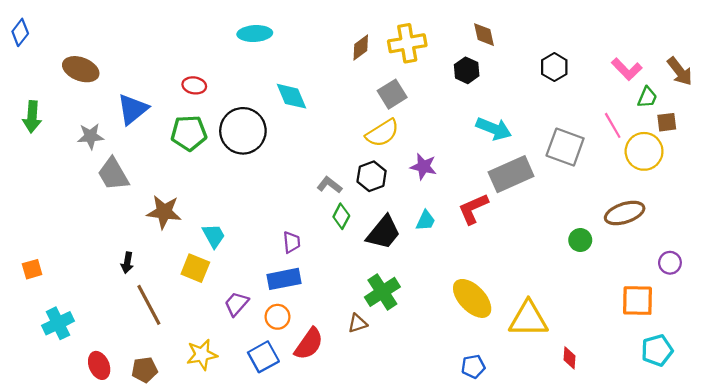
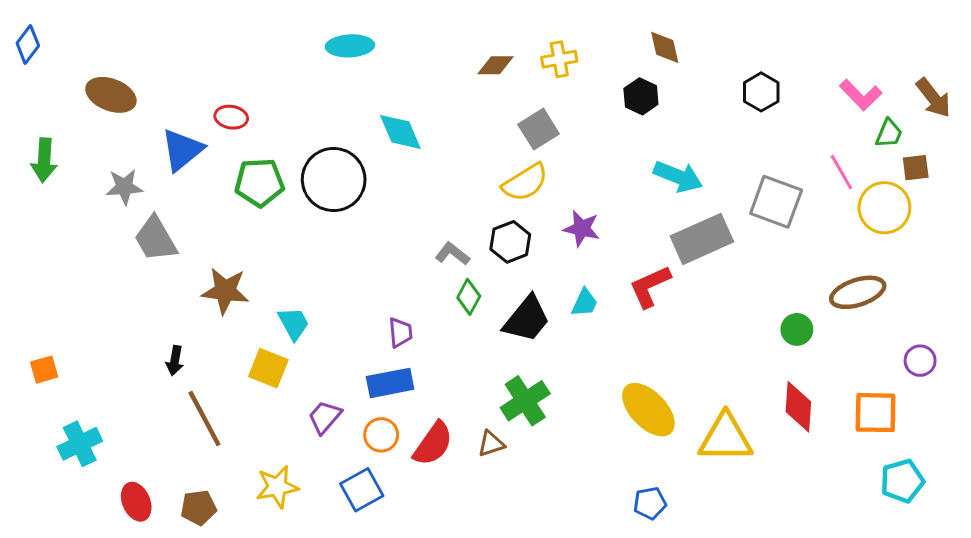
yellow cross: (407, 43) -> (559, 59), size x0.7
brown diamond: (361, 48) -> (495, 65), turned 36
red ellipse: (194, 85) -> (231, 117), moved
red semicircle: (309, 344) -> (433, 444), moved
red diamond: (569, 358) -> (798, 407), moved, size x1.6

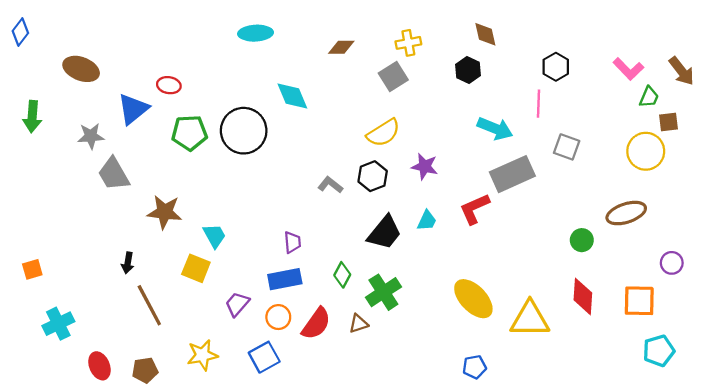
brown diamond: (495, 65) -> (341, 47), moved
gray square: (539, 129) -> (393, 76), moved
pink line: (841, 172) -> (538, 104), moved, turned 32
gray square: (776, 202) -> (567, 147), size x0.7
green diamond: (469, 297) -> (342, 275), moved

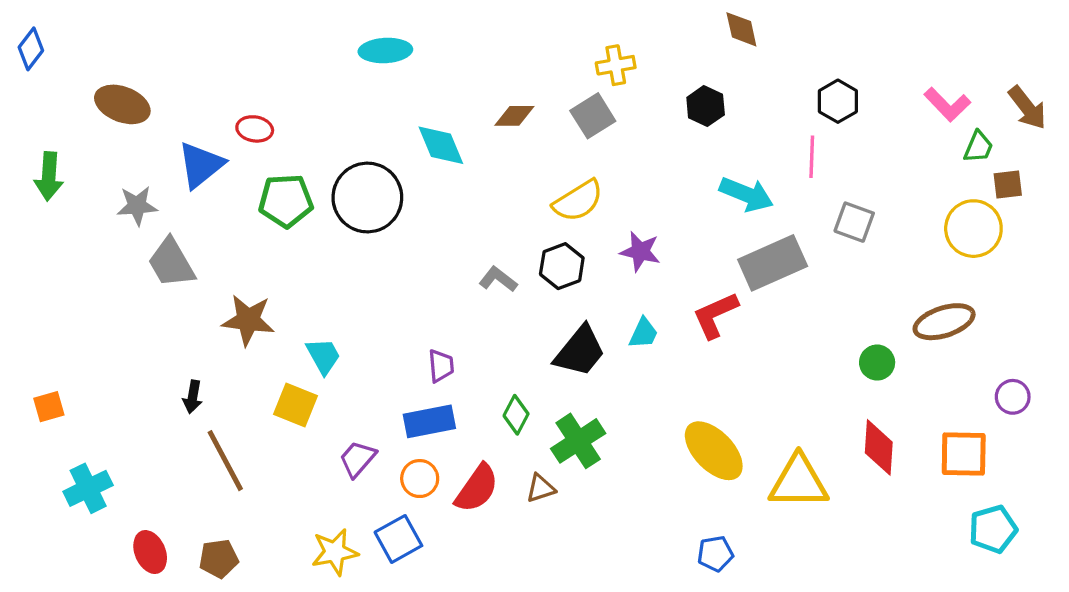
brown diamond: (485, 34) -> (741, 29), moved
brown diamond: (341, 47) -> (514, 116), moved
yellow star: (202, 355) -> (335, 552), moved

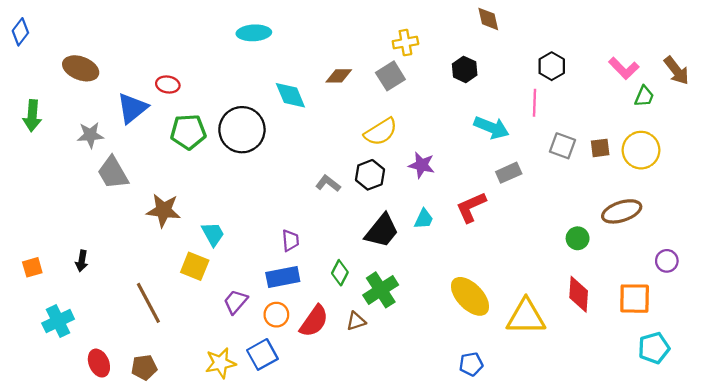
brown square: (1008, 184) -> (600, 148), moved
gray rectangle: (773, 263) -> (509, 173), size x0.6
black arrow: (193, 397) -> (82, 261), moved

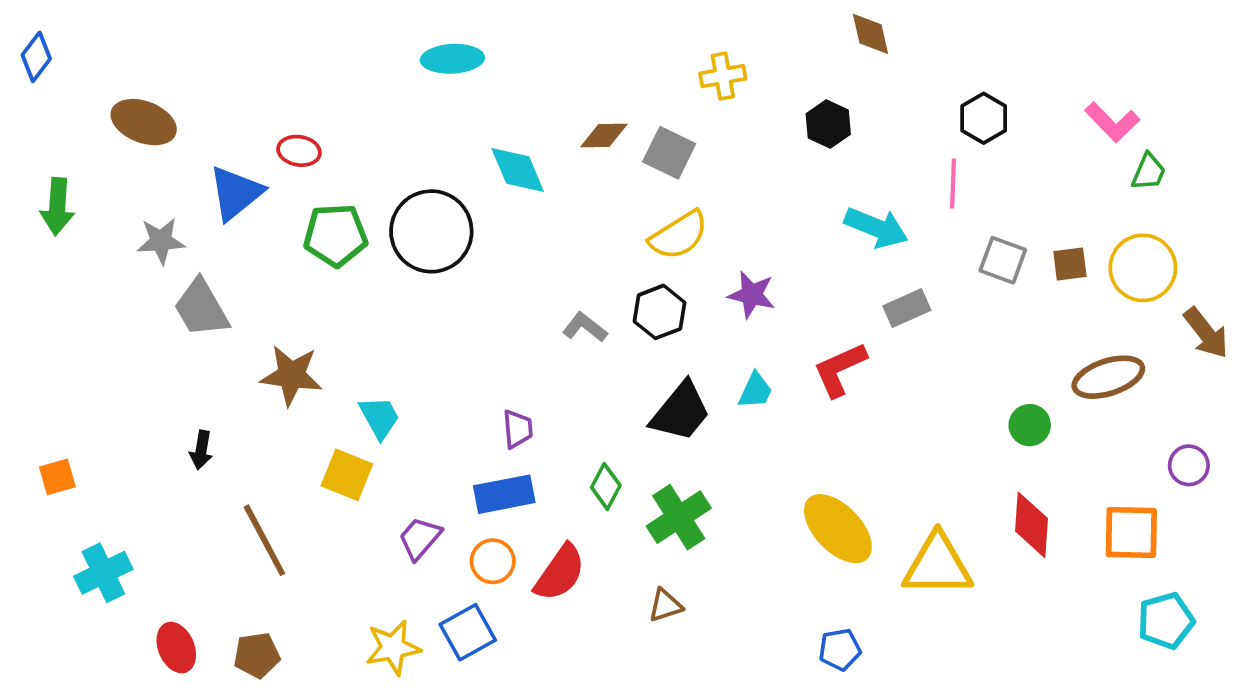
brown arrow: (676, 71) -> (1206, 333), moved
gray square: (390, 76) -> (669, 153), moved, turned -32
black arrow: (82, 261) -> (201, 450), moved
brown triangle: (356, 321) -> (665, 605), moved

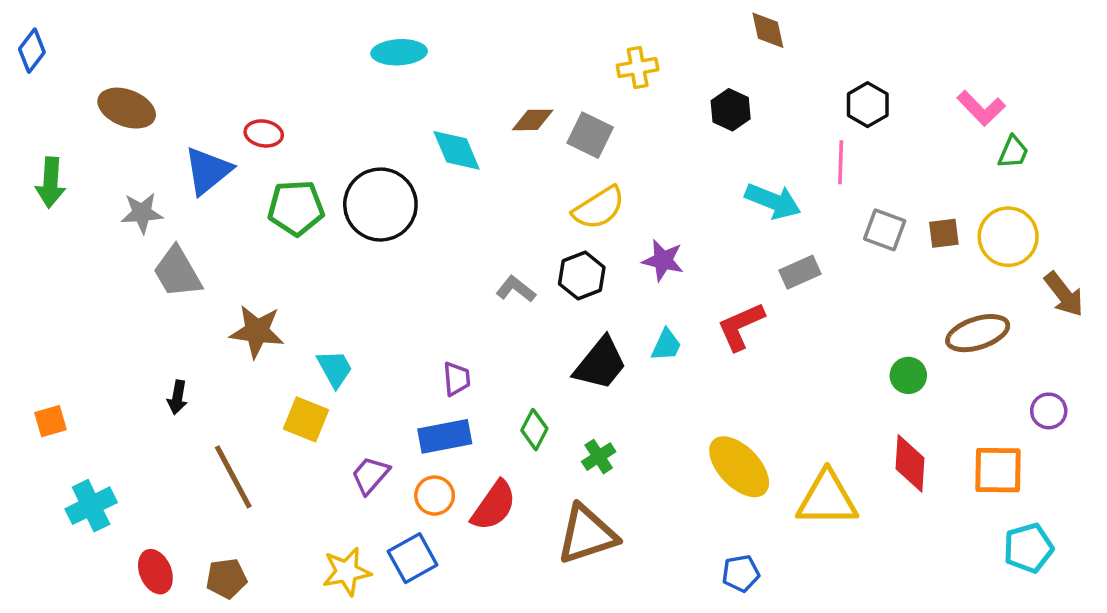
green cross: (679, 517) -> (599, 457), size x0.6
brown triangle: (665, 605) -> (587, 534), size x2.0

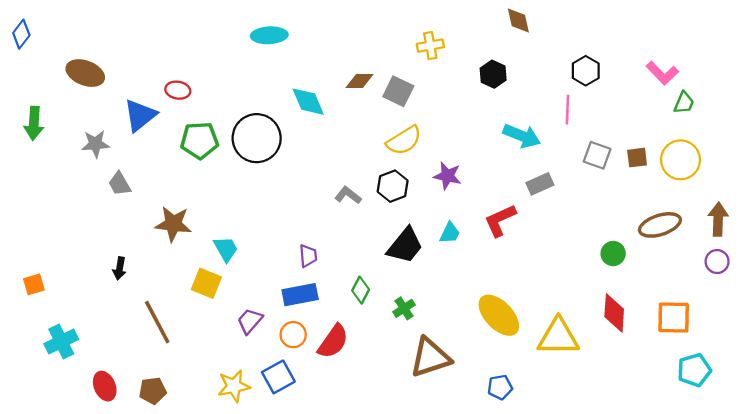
gray trapezoid: (177, 272) -> (120, 184), size x0.7
brown arrow: (1064, 294) -> (718, 219), moved, turned -140
purple circle: (1049, 411) -> (717, 262), moved
brown triangle: (587, 534) -> (430, 357), moved

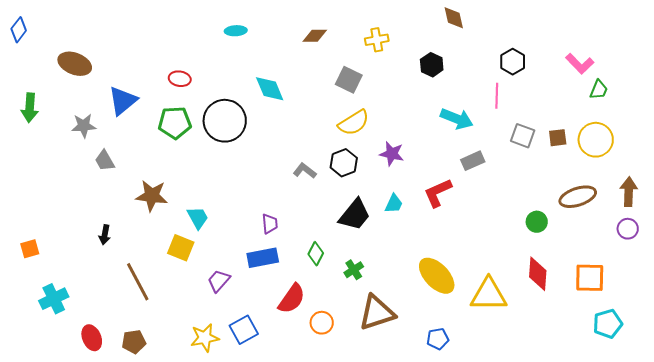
cyan ellipse: (269, 35) -> (236, 31), size x0.7
brown diamond: (359, 81) -> (315, 36), moved
red ellipse: (178, 90) -> (180, 79), moved
orange circle: (293, 335) -> (322, 323), moved

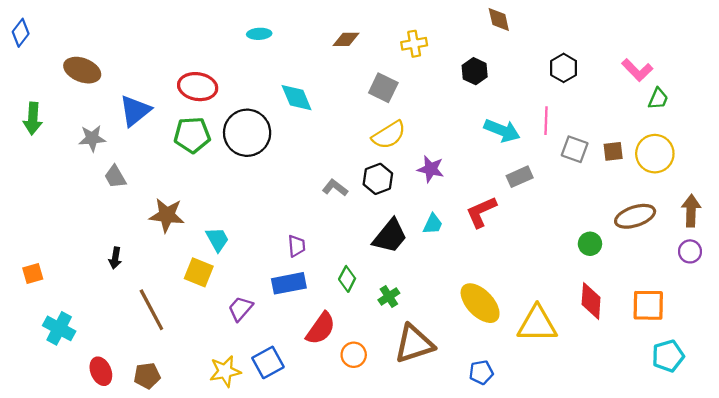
red ellipse: (180, 79) -> (198, 87), size x1.6
pink line: (497, 96) -> (546, 121), moved
cyan cross: (54, 299) -> (59, 328), turned -36

